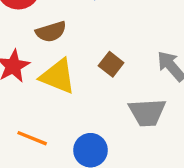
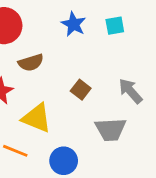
yellow triangle: (58, 76) -> (37, 118), moved

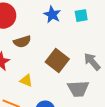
brown square: (81, 90) -> (57, 61), size x1.6
yellow triangle: (37, 118) -> (26, 81), size x0.6

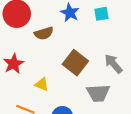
brown semicircle: (22, 42) -> (44, 33), moved

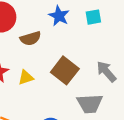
yellow triangle: (42, 84) -> (26, 78), moved, turned -40

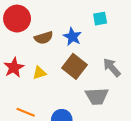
blue star: (59, 16) -> (72, 37), moved

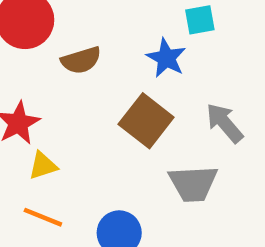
blue star: (72, 37) -> (166, 58), moved
yellow triangle: (39, 73) -> (43, 166), moved

